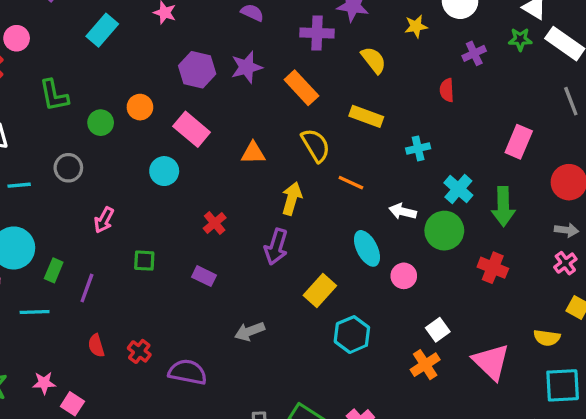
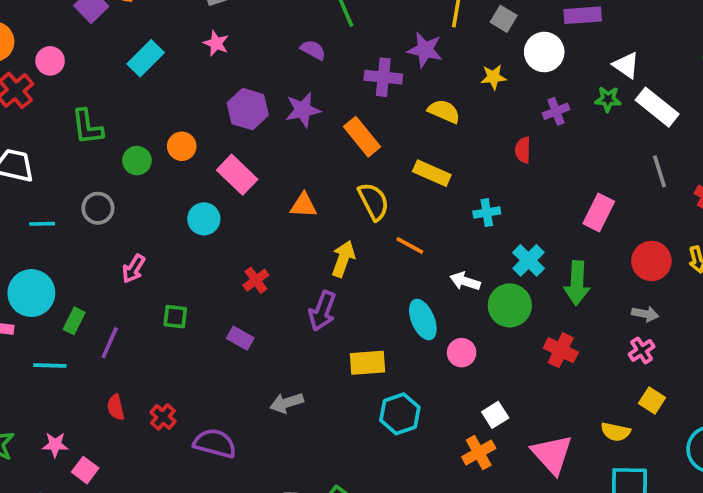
yellow semicircle: (374, 60) -> (444, 111), turned -32
yellow rectangle: (320, 291) -> (367, 363), turned 40

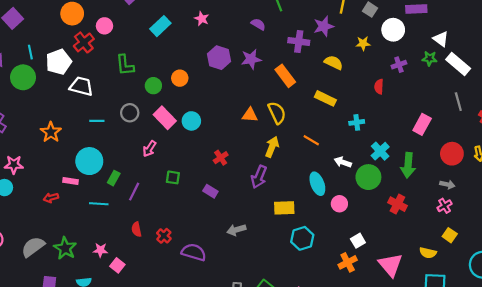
purple star: (425, 50) -> (324, 26), turned -30
pink rectangle: (237, 175) -> (165, 118), moved
yellow semicircle: (374, 201) -> (277, 113), moved

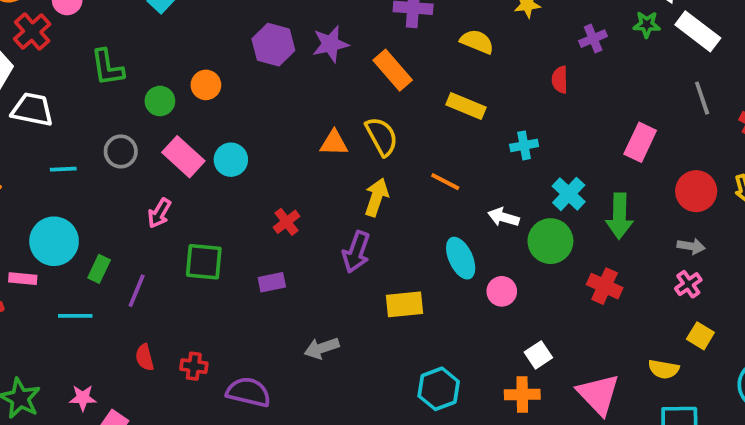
green square: (173, 177) -> (204, 262), size x1.5
purple rectangle: (210, 191) -> (272, 282), turned -40
red cross: (164, 236) -> (194, 366), turned -32
cyan hexagon: (302, 238) -> (439, 389), moved
orange cross: (348, 262) -> (522, 395), turned 30

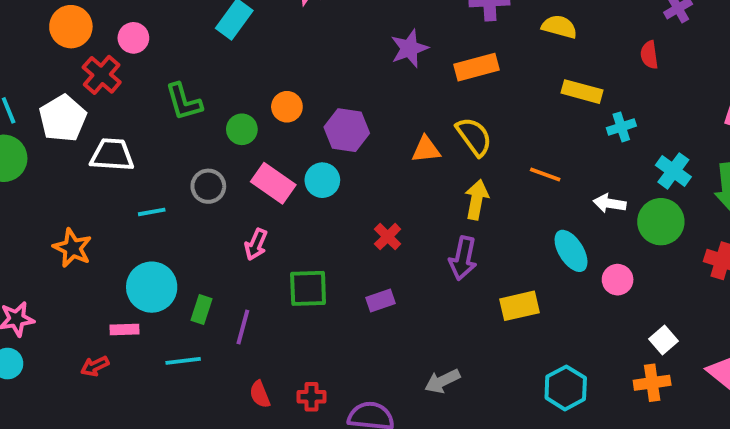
purple hexagon: (273, 45) -> (347, 130), moved
orange rectangle: (393, 70) -> (477, 67), turned -57
yellow rectangle: (466, 106) -> (582, 92), moved
gray arrow: (322, 348) -> (442, 381), moved

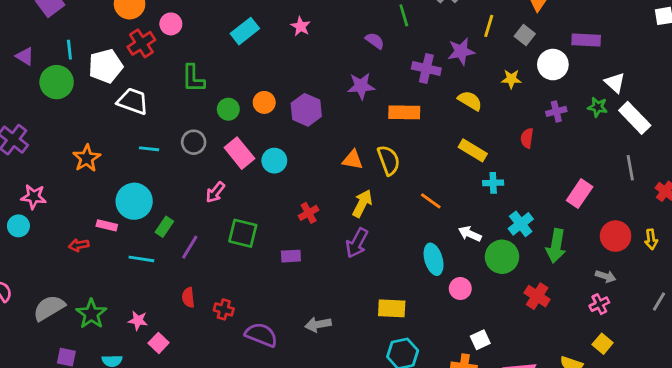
purple hexagon: (347, 130) -> (306, 110), moved
yellow arrow: (477, 200) -> (362, 203), moved
yellow rectangle: (519, 306) -> (392, 308), moved

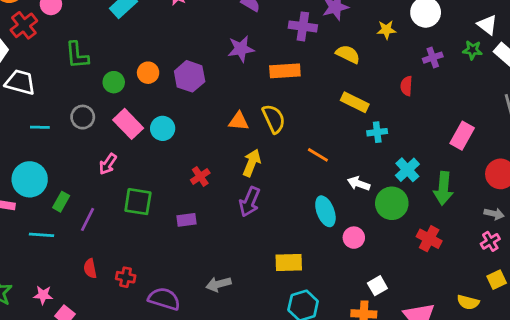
yellow square: (603, 344) -> (497, 280), turned 30

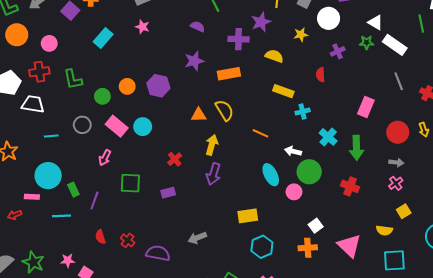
red cross: (24, 25) -> (39, 72), moved, turned 36
green rectangle: (61, 202) -> (73, 190), turned -48
green circle: (392, 203) -> (309, 172), moved
red cross: (126, 277) -> (128, 240), turned 32

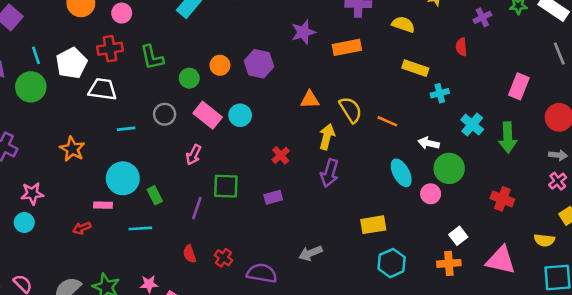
yellow semicircle: (224, 110) -> (351, 110), moved
red cross: (350, 186) -> (502, 199), moved
purple line: (94, 201) -> (197, 208), moved
pink triangle: (349, 246) -> (501, 260), turned -30

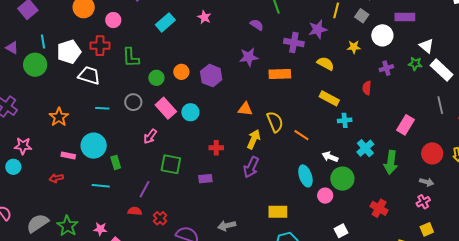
red cross: (281, 155) -> (216, 148), turned 32
pink rectangle: (103, 205) -> (68, 155), moved
purple line: (197, 208) -> (145, 189), moved
red semicircle: (189, 254) -> (135, 211), turned 104

